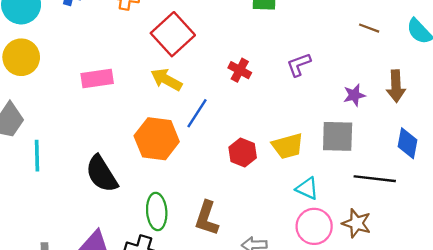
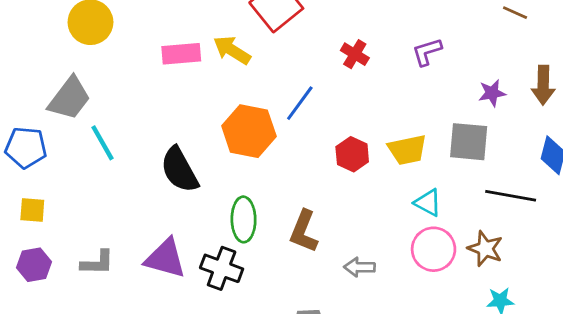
yellow arrow: (166, 80) -> (232, 50), moved
cyan line: (37, 156) -> (103, 143), turned -32

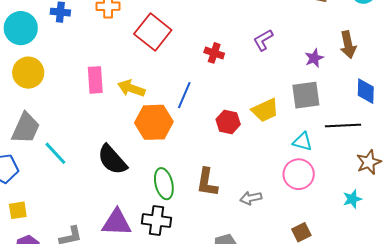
yellow arrow: (232, 50) -> (131, 88), moved
pink rectangle: (181, 54) -> (95, 80), turned -76
cyan triangle: (428, 203) -> (302, 142), moved
brown star: (485, 249) -> (369, 162), moved, turned -30

